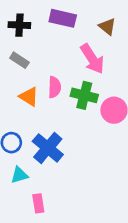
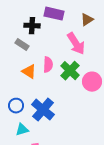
black cross: (19, 25) -> (32, 26), moved
brown triangle: (107, 26) -> (87, 20), turned 48
green cross: (84, 95) -> (70, 71), turned 30

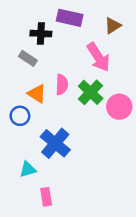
blue circle: (16, 106) -> (20, 116), moved

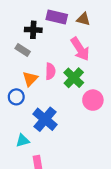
brown triangle: (113, 26) -> (83, 19), moved, turned 48
orange triangle: (37, 94) -> (30, 79), turned 42
pink circle: (119, 107) -> (93, 100), moved

